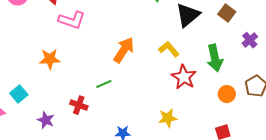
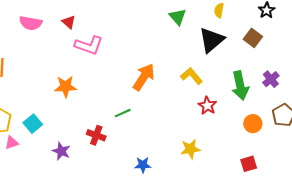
purple cross: (250, 40) -> (271, 79), moved
red star: (184, 77) -> (207, 106), size x0.7

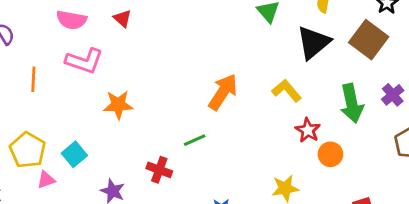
brown square: (253, 38) -> (369, 40), size x1.5
pink L-shape: (89, 45) -> (84, 61), moved
orange circle: (253, 124) -> (330, 154), moved

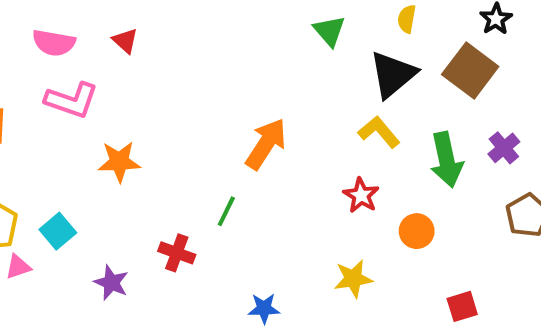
yellow L-shape: (287, 91) -> (379, 132), moved
red star: (308, 130) -> (361, 195), moved
green line: (195, 140) -> (226, 211), turned -40

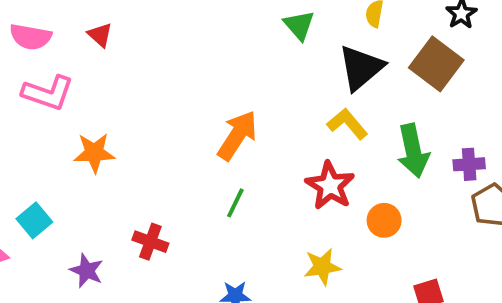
purple cross: (504, 148) -> (469, 164), moved, turned 36
red star: (361, 195) -> (330, 186), size x1.4
green line: (226, 211) -> (235, 203), moved

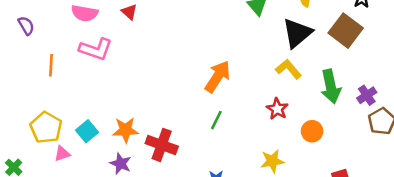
orange star: (94, 153) -> (126, 130), moved
purple cross: (469, 164) -> (367, 95), turned -30
red star: (330, 186) -> (277, 109), size x0.7
red cross: (150, 242) -> (162, 145), size x1.4

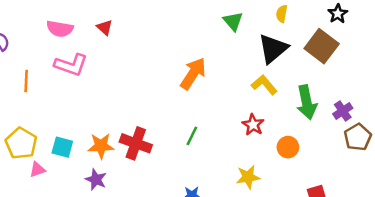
orange arrow: (218, 77) -> (193, 74), moved
cyan square: (87, 131) -> (62, 147), turned -35
red cross: (162, 145) -> (136, 143), moved

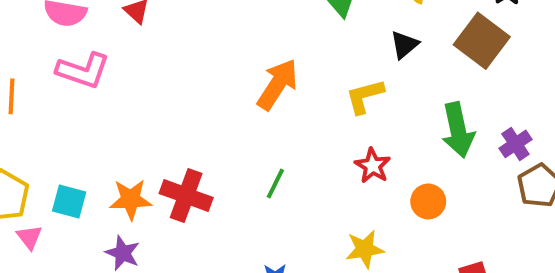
black triangle: (273, 49) -> (404, 45), size x0.6
yellow L-shape: (264, 85) -> (365, 96), moved, turned -65
pink triangle: (37, 170) -> (29, 237), turned -49

